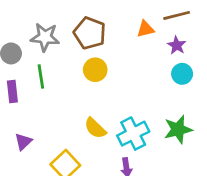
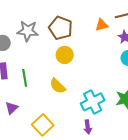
green line: (41, 77) -> (25, 78), moved
yellow semicircle: (95, 128) -> (58, 86), moved

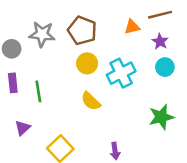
yellow semicircle: (58, 86) -> (91, 101), moved
cyan cross: (93, 102) -> (121, 73), moved

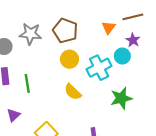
orange triangle: (132, 27) -> (109, 27), turned -40
cyan circle: (165, 67) -> (122, 56), moved
green star: (161, 117) -> (121, 98), moved

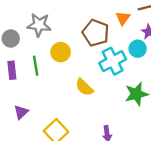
brown pentagon: (65, 31) -> (96, 33), moved
yellow circle: (69, 59) -> (61, 52), moved
green line: (27, 83) -> (36, 66), moved

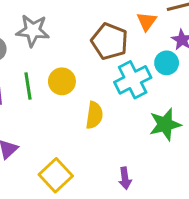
yellow circle: (61, 52) -> (62, 81), moved
yellow semicircle: (84, 87) -> (94, 115), turned -126

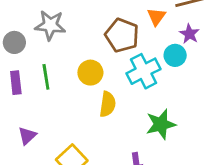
yellow circle: (62, 81) -> (90, 73), moved
green star: (165, 124) -> (161, 124), moved

